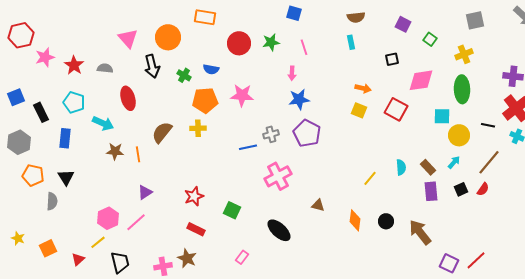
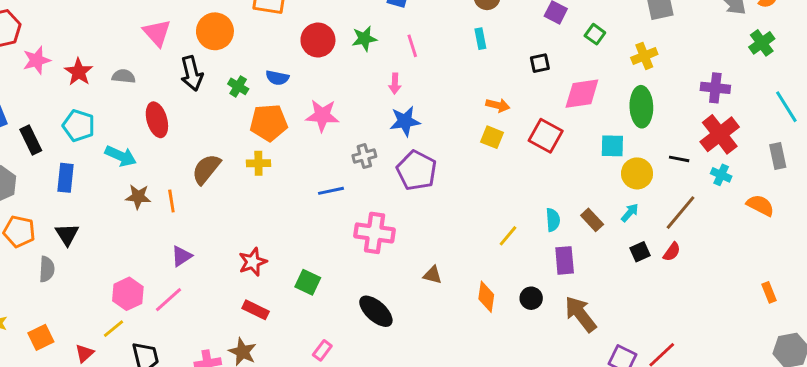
gray cross: (271, 134) -> (364, 156), moved
pink cross: (278, 176) -> (375, 233), turned 36
purple rectangle: (431, 191) -> (565, 260), moved

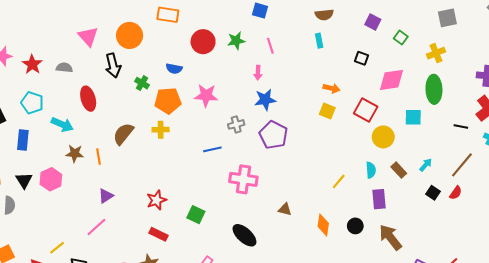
black square: (540, 63) -> (361, 58), turned 32
green cross: (238, 86) -> (142, 83), moved
yellow circle: (637, 173) -> (383, 137), moved
black square: (640, 252) -> (433, 193), turned -32
pink hexagon: (128, 294) -> (51, 179), moved

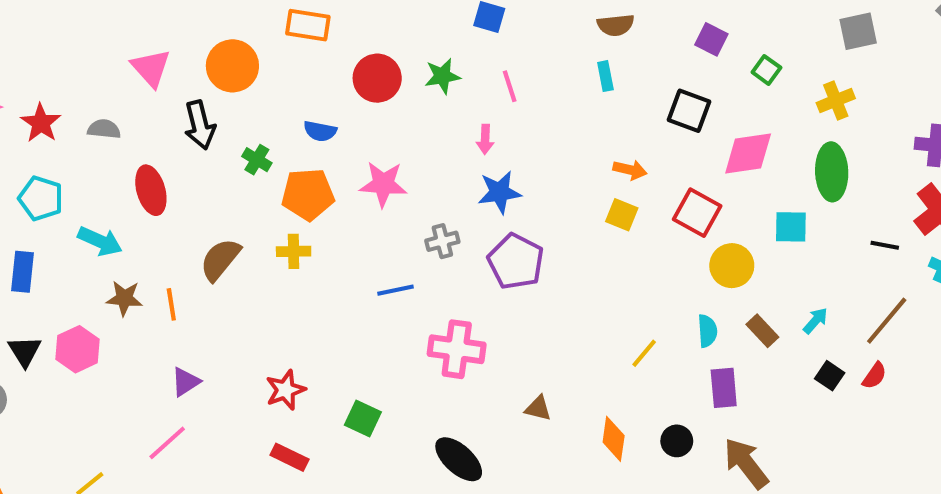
black square: (361, 58) -> (689, 111), size x1.5

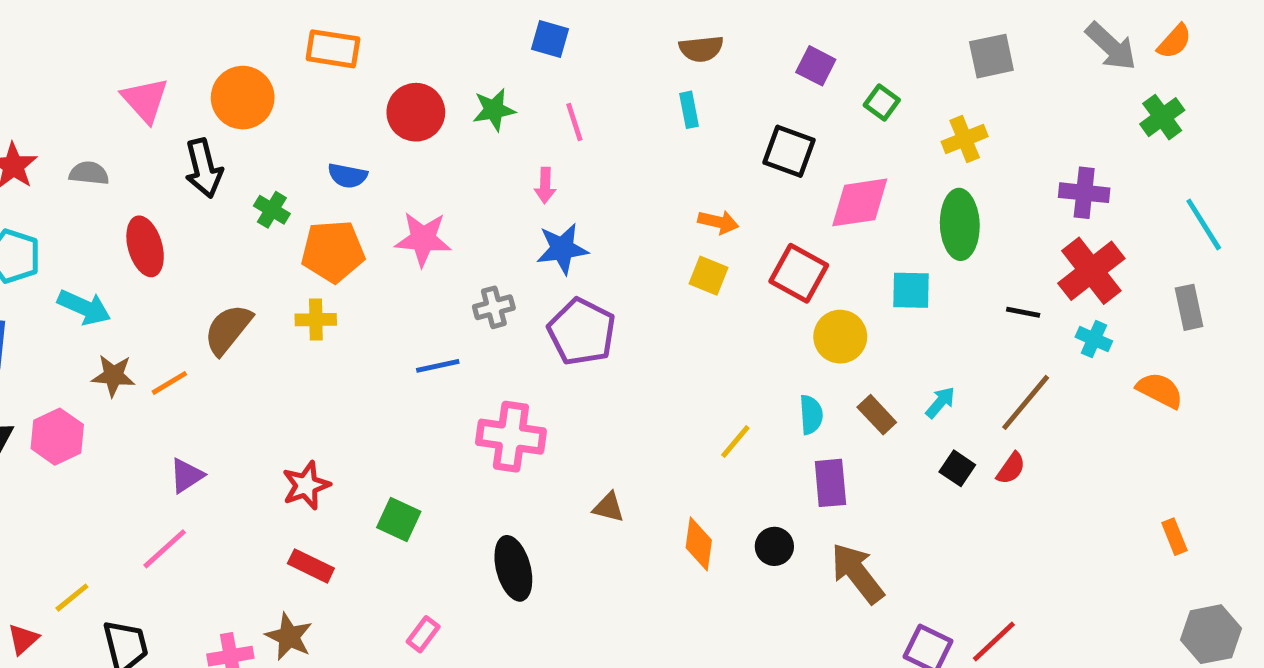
orange line: (171, 304) -> (169, 383), turned 68
black ellipse: (459, 459) -> (513, 568), turned 33

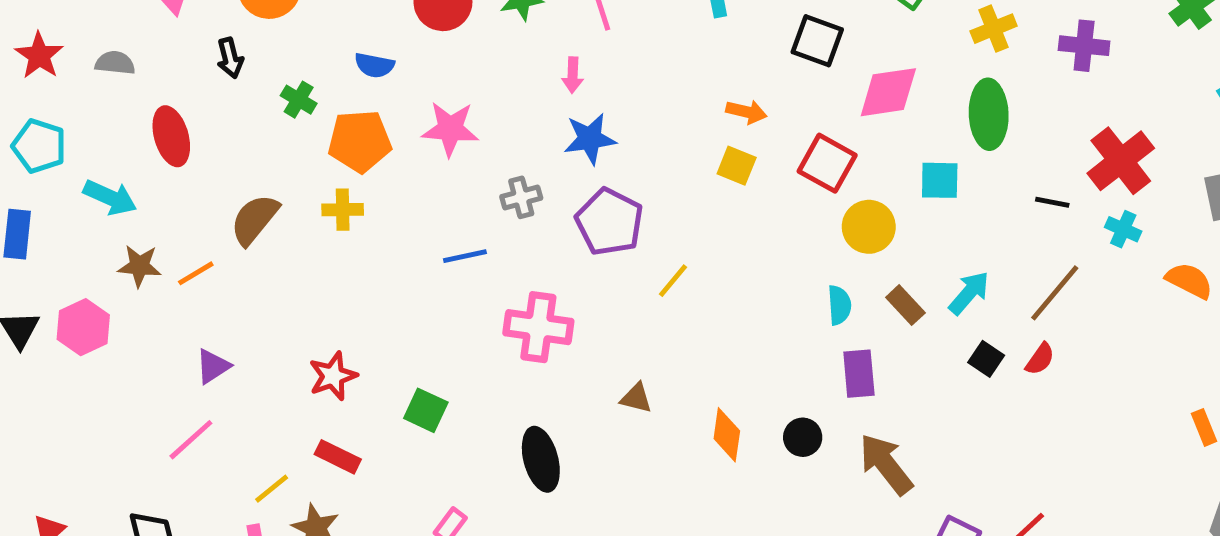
black arrow: (204, 168) -> (230, 58), size x0.7
purple cross: (1084, 193) -> (1084, 46), moved
cyan arrow: (940, 402) -> (969, 293), size x1.4
yellow line: (735, 441) -> (673, 281), moved
yellow line: (72, 598) -> (272, 489), moved

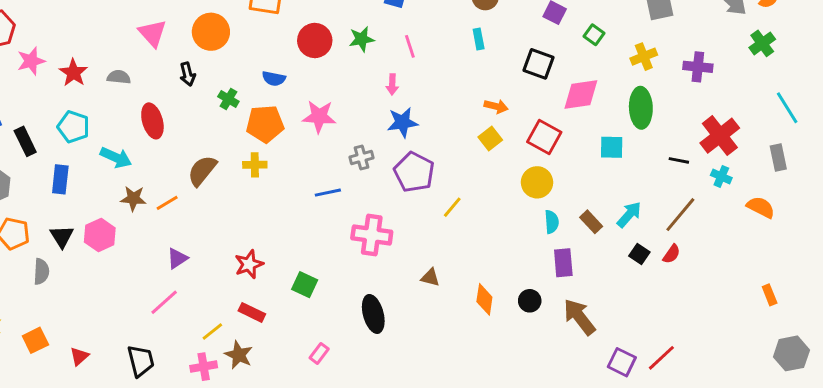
yellow square: (737, 166) -> (490, 138), turned 30
yellow circle: (869, 227) -> (537, 182), moved

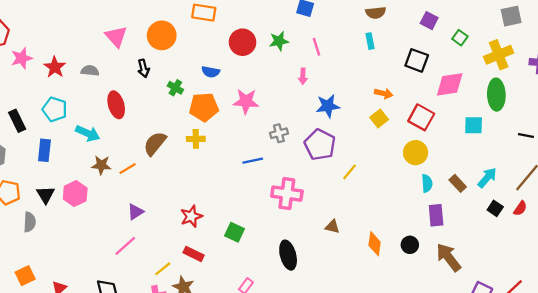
yellow cross: (644, 57) -> (499, 55), size x1.4
blue star: (402, 122) -> (328, 106), moved

